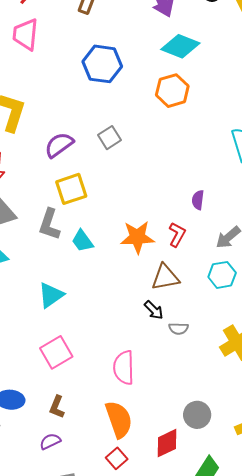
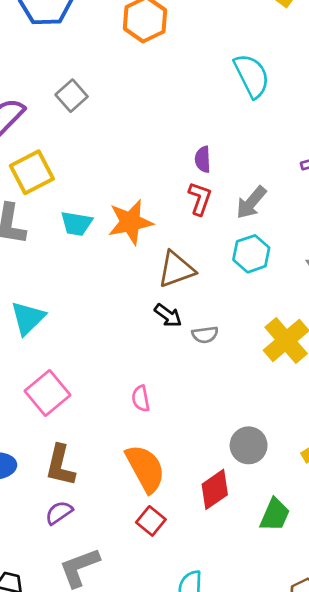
red L-shape: (177, 235) -> (200, 199), moved
cyan trapezoid: (82, 241) -> (76, 224), moved, turned -35
pink semicircle: (124, 368) -> (141, 398), size x0.6
brown L-shape: (57, 407) -> (60, 465), size x1.4

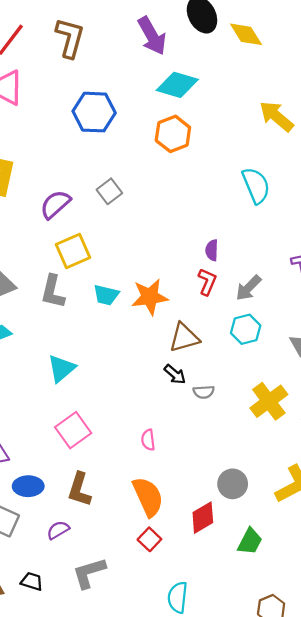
purple semicircle: (59, 513) -> (58, 530), moved

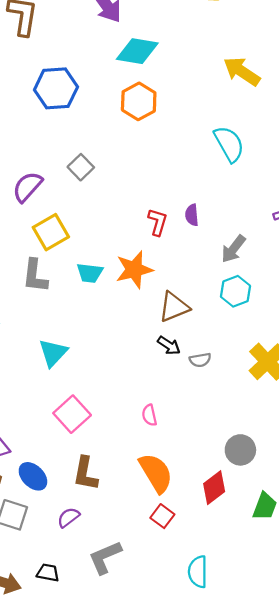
red L-shape: (207, 282) -> (158, 222), moved
blue ellipse: (28, 486) -> (33, 476), turned 52

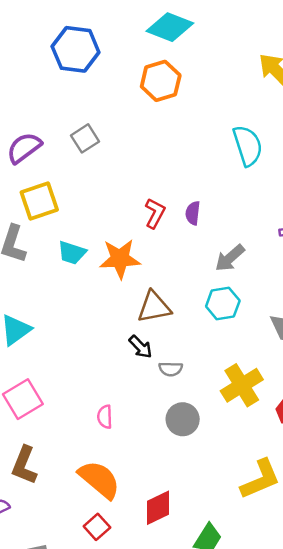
gray circle: (240, 450) -> (183, 419), moved
orange semicircle: (156, 473) -> (99, 480), turned -30

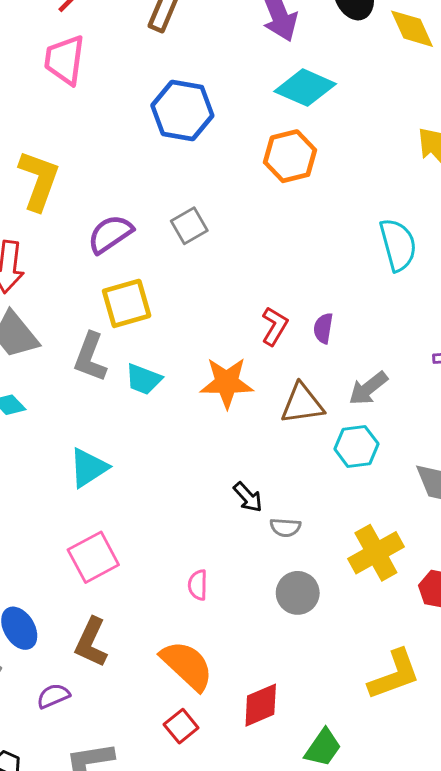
cyan trapezoid: (72, 253) -> (143, 379), moved
brown triangle: (154, 307) -> (302, 404), moved

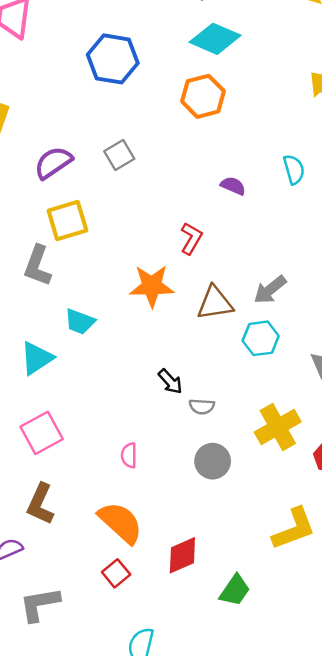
cyan semicircle: (398, 245) -> (294, 169), size x0.7
purple semicircle: (323, 328) -> (233, 186), moved, turned 105
cyan trapezoid: (143, 379) -> (80, 322), moved

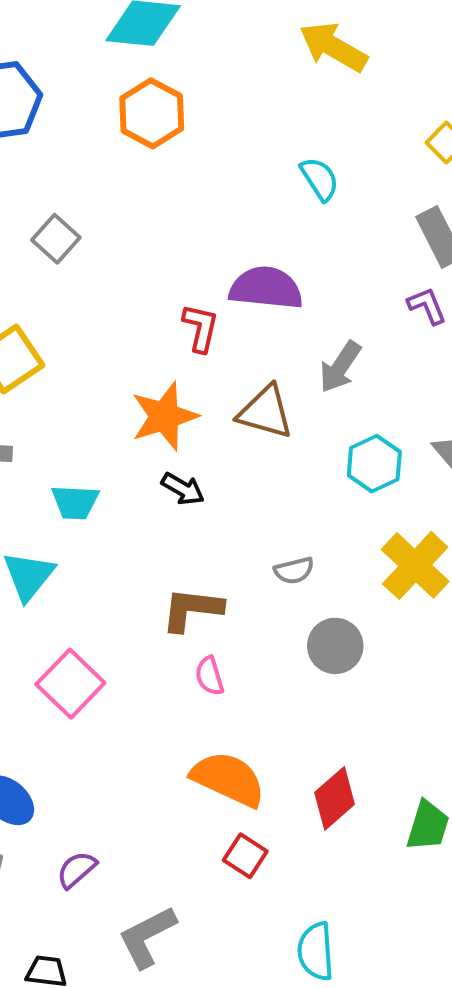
purple semicircle: (233, 186) -> (266, 288), moved, size x1.8
brown triangle: (215, 303) -> (265, 412), turned 42
cyan hexagon: (261, 338) -> (374, 464), moved
black arrow: (170, 382) -> (183, 489), moved
brown L-shape: (40, 504) -> (192, 609), moved, turned 90

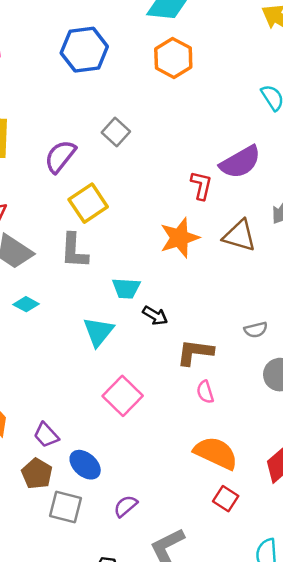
purple semicircle: (266, 288) -> (240, 162), turned 144
black arrow: (183, 489) -> (155, 316), moved

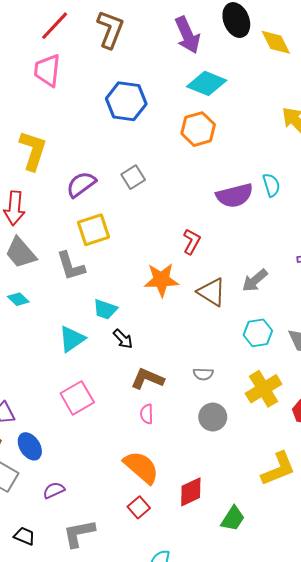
purple semicircle: (240, 162) -> (235, 195), moved
gray L-shape: (74, 251) -> (71, 266), turned -36

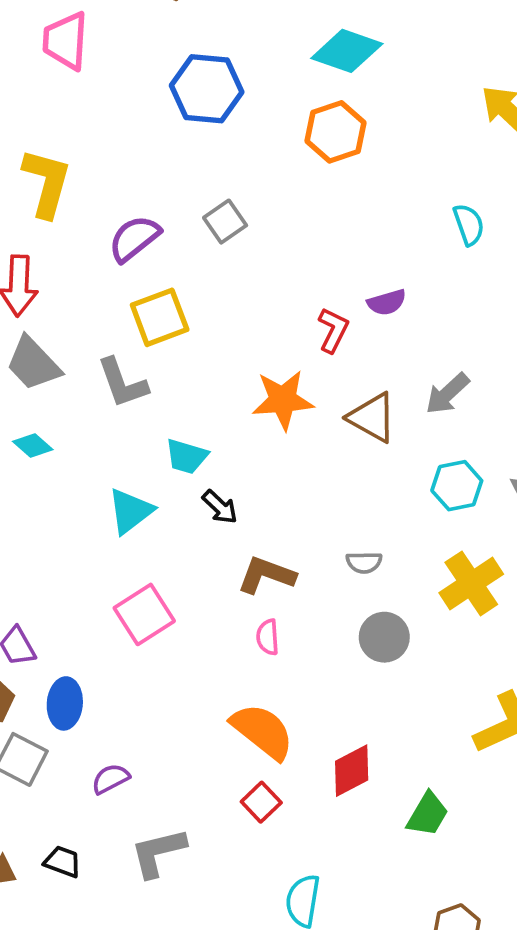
purple semicircle: (235, 195) -> (387, 302), moved, size x0.6
blue ellipse: (30, 446) -> (65, 703), turned 40

